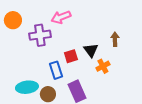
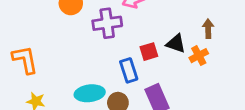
black triangle: (91, 50) -> (176, 43), turned -35
orange cross: (103, 66) -> (199, 56), moved

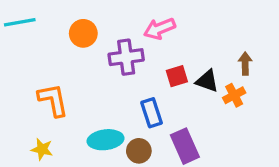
red square: (149, 52) -> (177, 76), moved
orange L-shape: (25, 60) -> (53, 100), moved

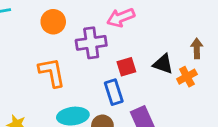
red square: (177, 76) -> (126, 67), moved
orange L-shape: (53, 100) -> (52, 72), moved

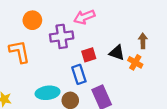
orange L-shape: (52, 72) -> (19, 52), moved
orange cross: (187, 77) -> (135, 62), turned -32

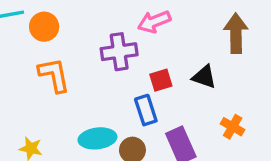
orange circle: (32, 20) -> (44, 27), moved
brown arrow: (143, 41) -> (236, 33), moved, size x1.6
orange cross: (135, 62) -> (233, 127), moved

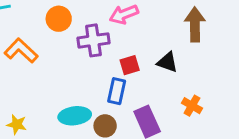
orange circle: (44, 27) -> (59, 19), moved
orange L-shape: (54, 75) -> (21, 51), moved, turned -36
blue rectangle: (146, 110) -> (117, 91), turned 30

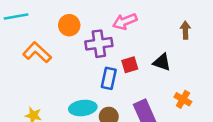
brown arrow: (195, 25) -> (185, 30), size x0.6
blue rectangle: (117, 91) -> (109, 78), moved

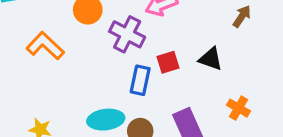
brown arrow: (185, 30) -> (242, 16), turned 35
purple cross: (99, 44) -> (127, 34), turned 35

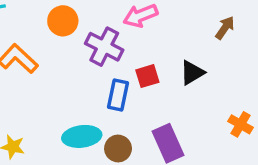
black triangle: (211, 59) -> (192, 73), turned -50
orange cross: (239, 108) -> (240, 124), moved

